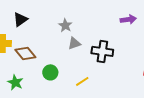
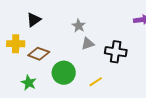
brown diamond: (25, 53) -> (39, 54), turned -30
green circle: (50, 72) -> (64, 73), size x1.5

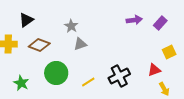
black cross: (116, 52) -> (119, 76), moved, turned -35
brown diamond: (39, 54) -> (39, 45), moved

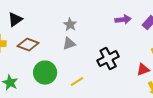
gray star: (71, 26) -> (70, 25), moved
black cross: (119, 76) -> (108, 59), moved

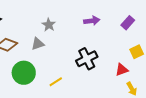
purple arrow: (123, 20) -> (92, 21), moved
gray triangle: (69, 44) -> (38, 44), moved

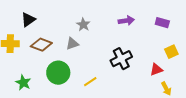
purple rectangle: (128, 23) -> (162, 23), turned 64

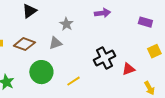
black triangle: (28, 20) -> (29, 11), moved
purple arrow: (126, 21) -> (102, 13), moved
red triangle: (156, 70) -> (128, 69), moved

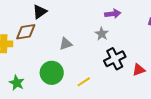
gray star: (66, 24) -> (102, 34), moved
brown diamond: (24, 44) -> (26, 32), moved, turned -30

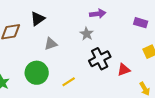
black triangle: (40, 12) -> (38, 19), moved

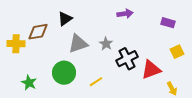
gray star: (87, 34) -> (106, 44), moved
gray triangle: (51, 44) -> (78, 44), size x1.5
red triangle: (124, 70) -> (151, 70), size x1.5

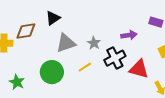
purple arrow: (125, 14) -> (129, 35), moved
red triangle: (151, 70) -> (139, 69), turned 35
yellow line: (96, 82) -> (85, 67), moved

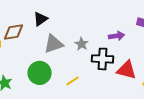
black cross: (115, 58) -> (103, 59), turned 30
yellow line: (85, 67) -> (73, 81), moved

